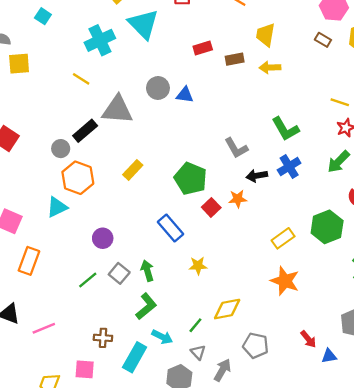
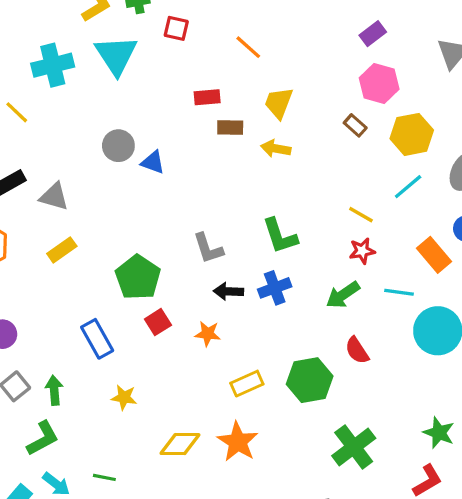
red rectangle: (203, 48) -> (207, 97), moved
gray triangle: (117, 110) -> (54, 197), moved, size x0.7
orange star: (238, 199) -> (208, 334), moved
yellow diamond: (227, 309) -> (180, 444), moved
green line: (195, 325) -> (104, 477), turned 49

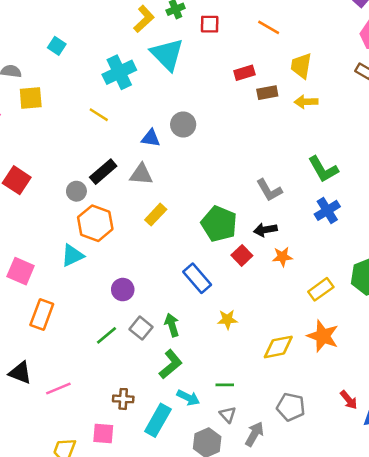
blue triangle: (153, 162) -> (151, 138), moved
black arrow: (228, 291) -> (265, 230), moved

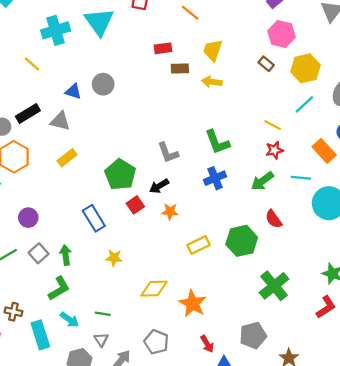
black arrow: (265, 230) -> (159, 186), turned -30
orange star: (323, 336) -> (193, 303), moved
cyan rectangle: (158, 420) -> (40, 335), turned -56

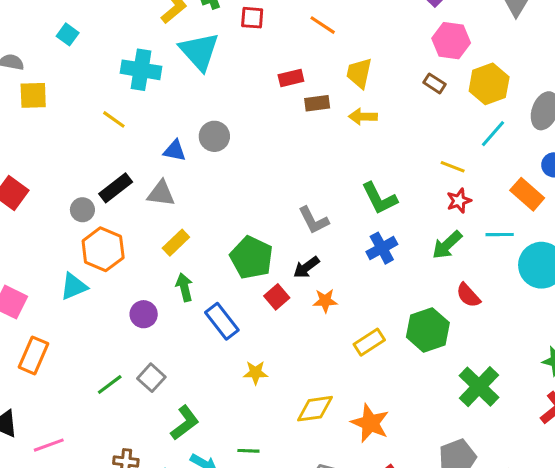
cyan cross: (56, 30) -> (141, 70), turned 32
purple circle: (28, 218) -> (144, 314), moved
green arrow: (66, 255) -> (184, 287), moved

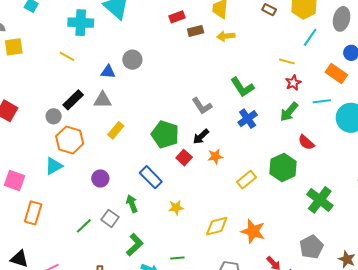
green arrow: (184, 287) -> (132, 204), moved

